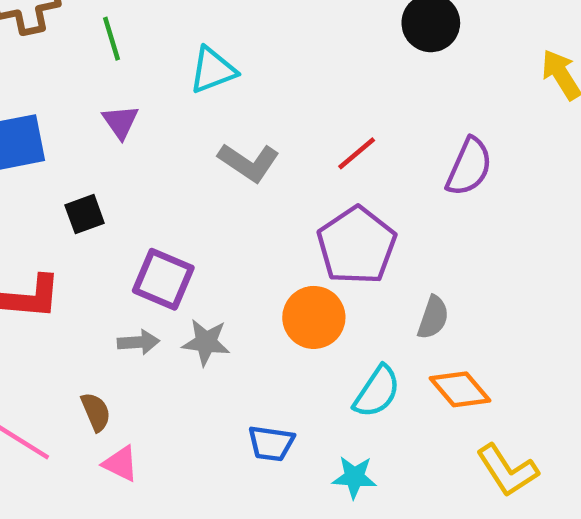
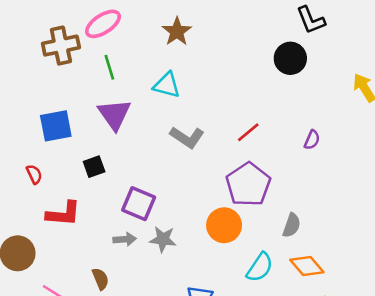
cyan triangle: (213, 70) -> (167, 85), turned 36
purple triangle: (121, 122) -> (114, 114), size x1.6
purple semicircle: (469, 167) -> (312, 140), size x0.6

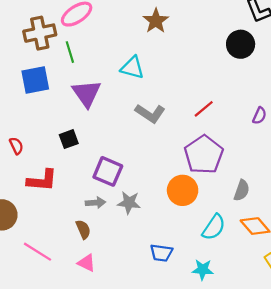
brown star: (177, 32) -> (156, 21), moved
green line: (109, 67) -> (70, 52), moved
blue square: (56, 126) -> (35, 80), moved
brown semicircle: (100, 279) -> (83, 229), moved

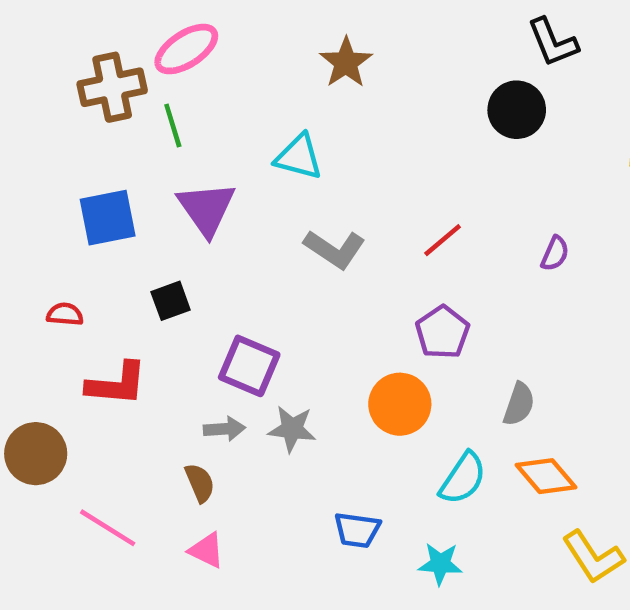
blue square: (35, 80) -> (108, 218), moved
red semicircle: (16, 146) -> (65, 314), turned -60
purple pentagon: (204, 155) -> (443, 332), size x0.7

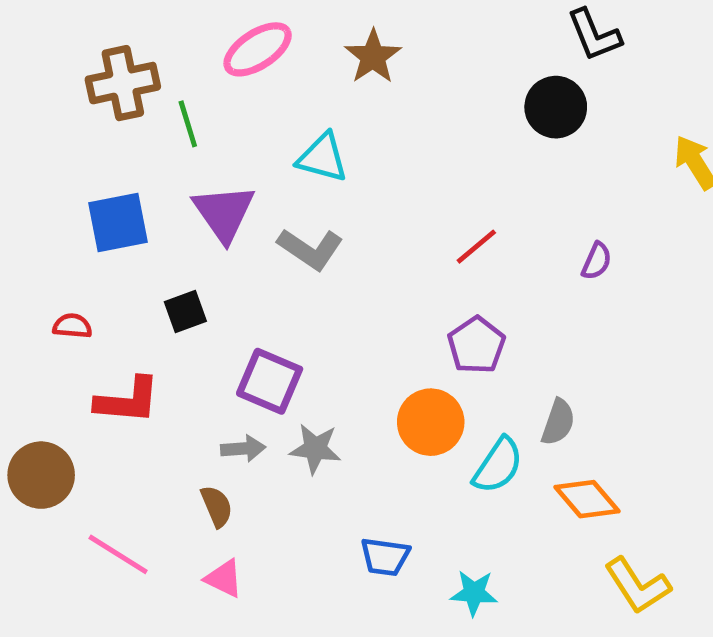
pink ellipse: (186, 49) -> (258, 49), moved
gray L-shape: (335, 249) -> (310, 249), moved
cyan semicircle: (463, 478) -> (498, 465), moved

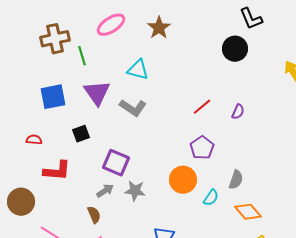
purple semicircle: (597, 261) -> (238, 112), moved
gray arrow: (243, 449) -> (105, 191), turned -30
cyan semicircle: (498, 465) -> (211, 198), size x0.7

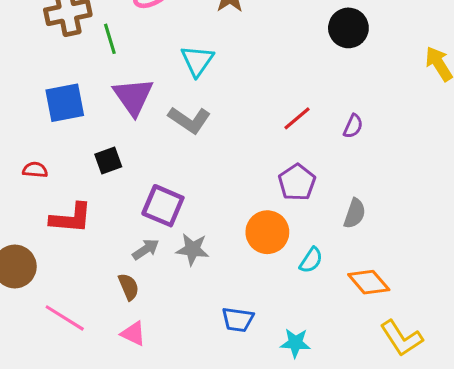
cyan triangle: (138, 70) -> (197, 61), turned 50
gray semicircle: (236, 180) -> (355, 213), moved

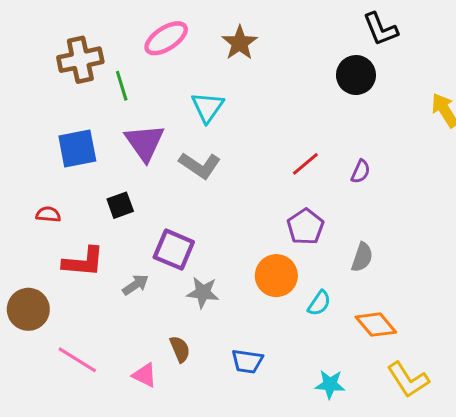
gray arrow: (146, 249) -> (135, 285), moved
brown semicircle: (129, 287) -> (180, 349), moved
cyan star: (295, 343) -> (330, 384), moved

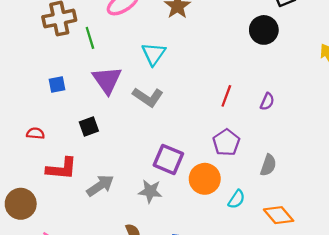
blue square: (77, 149) -> (57, 85), size x0.6
red line: (305, 164) -> (226, 96), turned -30
purple square: (174, 250) -> (168, 159), moved
gray arrow: (135, 285) -> (100, 186), size x1.4

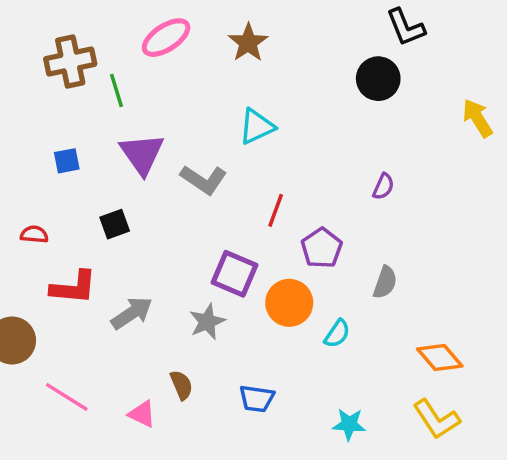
cyan triangle: (154, 54) -> (257, 127), moved, turned 30
red line: (226, 96) -> (276, 210), moved
gray star: (150, 191) -> (207, 322), turned -30
orange diamond: (279, 215) -> (440, 358), moved

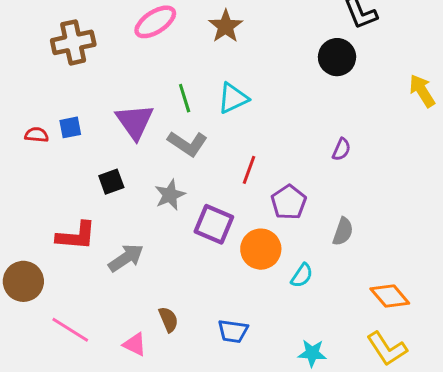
green line: (116, 91) -> (185, 98), moved
red semicircle: (34, 234) -> (37, 135), moved
gray star: (207, 322) -> (170, 195), moved

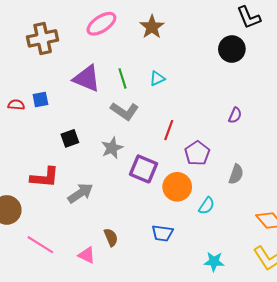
cyan triangle: (233, 98) -> (157, 78), size x0.7
purple triangle: (135, 122) -> (87, 78), moved, turned -32
blue trapezoid: (233, 331) -> (162, 233), moved

